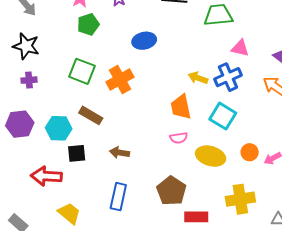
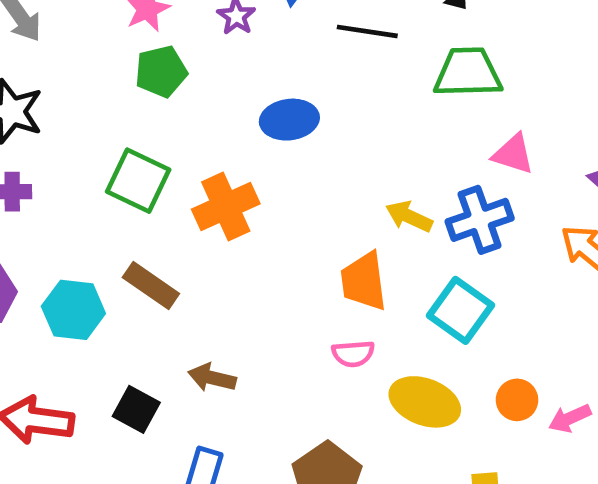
black square: (77, 153) -> (136, 409), moved, turned 30

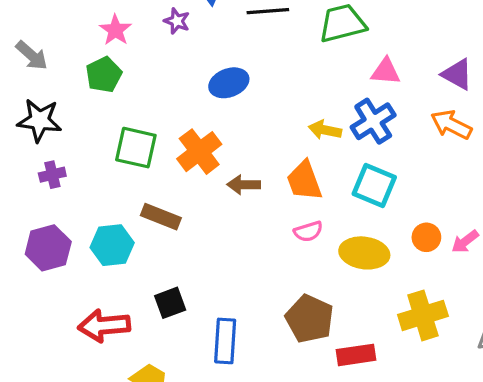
green pentagon: (161, 71) -> (104, 75), moved
brown arrow: (212, 378) -> (244, 185), moved
black square: (136, 409) -> (170, 303), turned -36

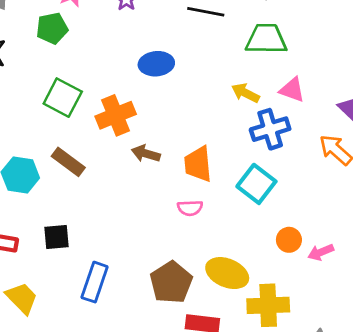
yellow arrow: (325, 130) -> (245, 93), moved
yellow ellipse: (364, 253) -> (227, 273), moved

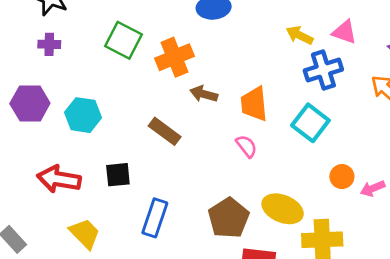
brown rectangle: (68, 162) -> (165, 131), moved
pink semicircle: (190, 208) -> (247, 146), turned -125

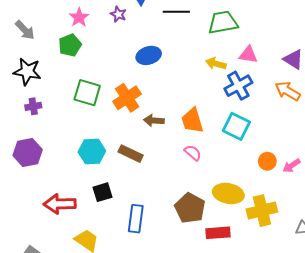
cyan hexagon: (83, 115) -> (92, 151), moved

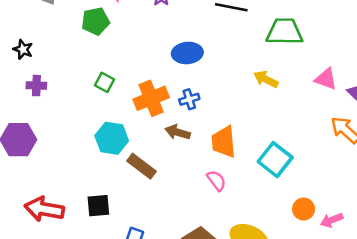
pink triangle: (248, 55) -> (326, 79), moved
black star: (27, 71) -> (23, 49), moved, size x0.6
blue cross: (238, 86) -> (189, 99), moved, size x0.6
green square: (87, 93) -> (105, 82), size x0.6
cyan hexagon: (92, 151) -> (112, 138), moved

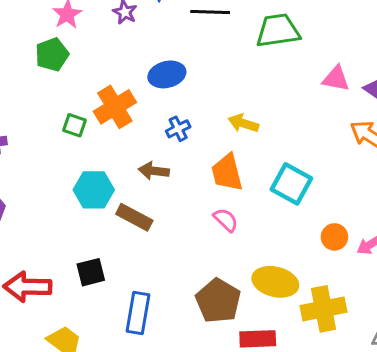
yellow arrow: (266, 79) -> (243, 123), moved
orange cross: (151, 98) -> (115, 107), moved
brown arrow: (178, 132) -> (154, 171), moved

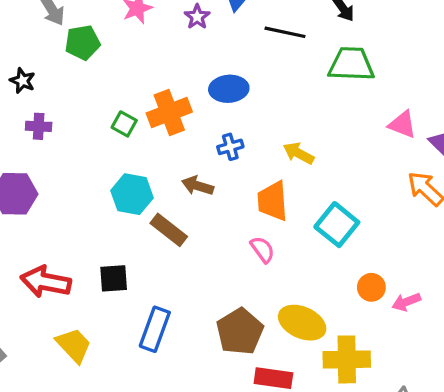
green pentagon: (52, 55) -> (83, 42), moved

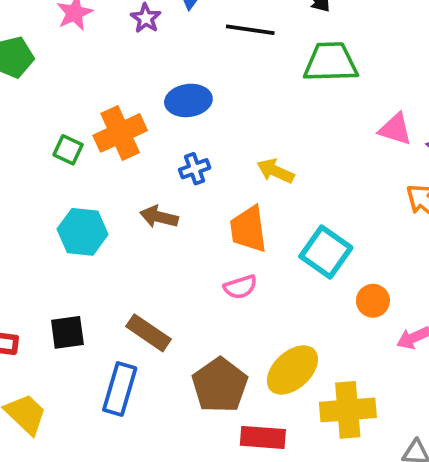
brown rectangle: (169, 230) -> (148, 333), moved
pink semicircle: (263, 249) -> (240, 287), turned 112
orange circle: (371, 287) -> (373, 301), moved
yellow ellipse: (302, 323) -> (292, 370), turned -63

